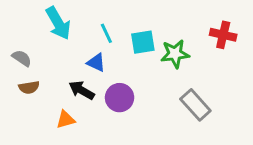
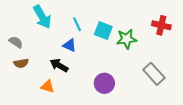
cyan square: (143, 42) -> (103, 31), turned 30
purple circle: (120, 98) -> (104, 83), moved
gray rectangle: (195, 105) -> (154, 74), moved
orange triangle: (66, 119) -> (47, 86), turned 32

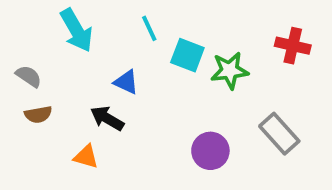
cyan line: (77, 24) -> (149, 28), moved
purple circle: (104, 83) -> (210, 151), moved

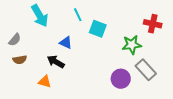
green star: (230, 70) -> (132, 45), moved
gray semicircle: (29, 76) -> (15, 40), turned 96
purple circle: (210, 151) -> (121, 79), moved

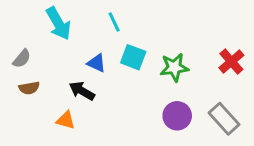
red cross: (153, 24) -> (231, 62), moved, turned 36
cyan square: (98, 29) -> (133, 57), moved
green star: (132, 45) -> (174, 67), moved
gray rectangle: (146, 70) -> (224, 119), moved

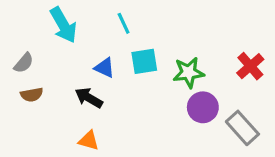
cyan square: (133, 57) -> (144, 61), turned -30
purple circle: (177, 116) -> (203, 107), moved
orange triangle: (66, 120) -> (89, 141), moved

